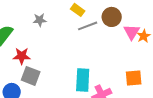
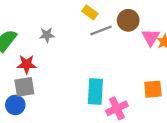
gray star: (40, 20) -> (47, 35), moved
gray square: (31, 76) -> (24, 87), moved, turned -30

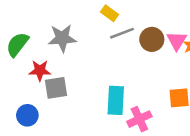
brown circle: (128, 20) -> (152, 39), moved
gray star: (47, 35) -> (62, 38), size x1.6
gray square: (24, 87) -> (56, 88), moved

